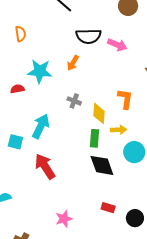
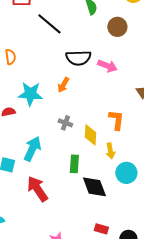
yellow arrow: (119, 130) -> (110, 151), turned 84
green rectangle: (94, 138) -> (74, 164), moved

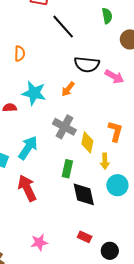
gray cross: (65, 123) -> (64, 127), size x1.6

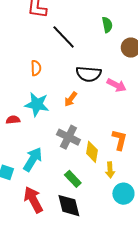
orange semicircle: (20, 54) -> (36, 68), moved
green rectangle: (67, 169) -> (73, 179), turned -54
black diamond: (84, 194) -> (69, 206), moved

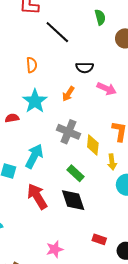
black semicircle: (89, 74) -> (85, 68), size x0.7
pink arrow: (117, 85) -> (107, 89), moved
cyan star: (37, 104) -> (35, 101), turned 30

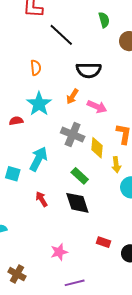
black semicircle: (85, 68) -> (89, 70), size x1.4
pink arrow: (107, 89) -> (97, 107), moved
red arrow: (37, 196) -> (42, 199), size x0.6

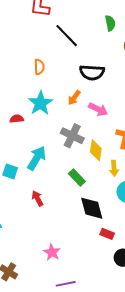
black diamond: (77, 203) -> (92, 208), moved
red rectangle: (104, 242) -> (107, 234), moved
pink star: (59, 252) -> (52, 252), turned -30

